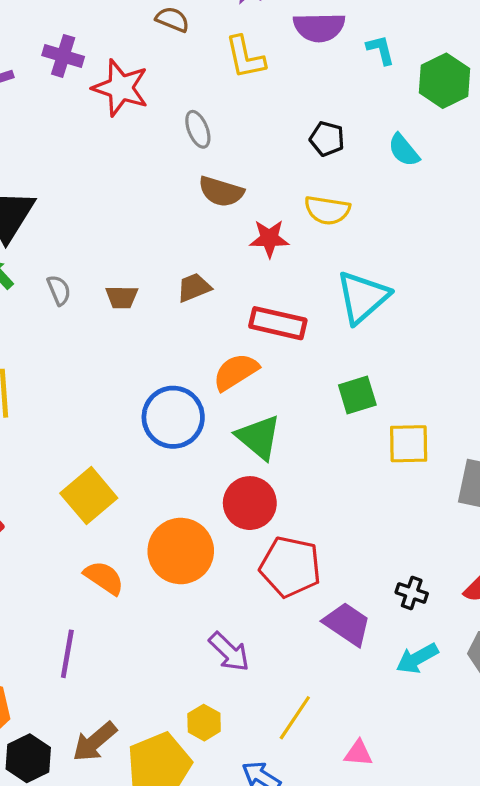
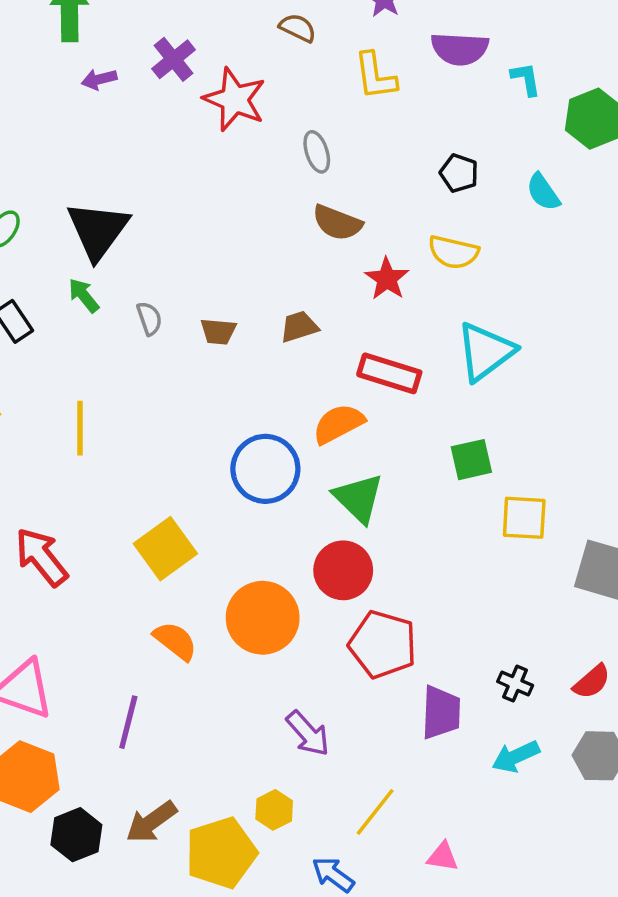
purple cross: (63, 56) -> (174, 59), turned 30
red star: (269, 238) -> (387, 279), turned 30
purple trapezoid: (347, 624) -> (441, 712), turned 54

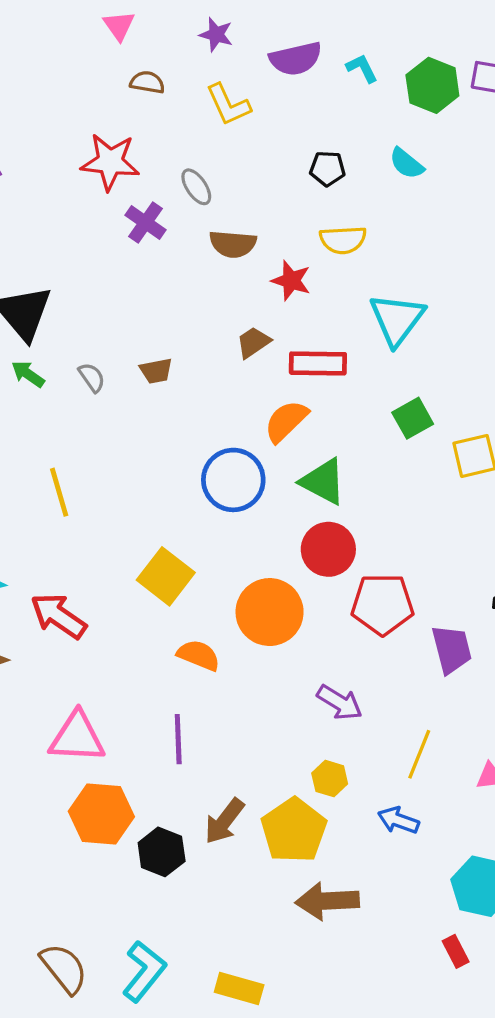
purple cross: (174, 59) -> (145, 222), moved
brown trapezoid: (299, 327) -> (253, 342), moved

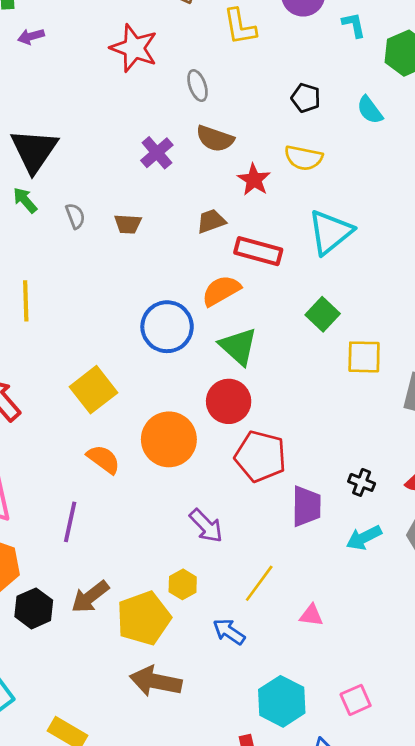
purple cross: (145, 222) -> (157, 153), moved
green square: (413, 418) -> (323, 314), turned -32

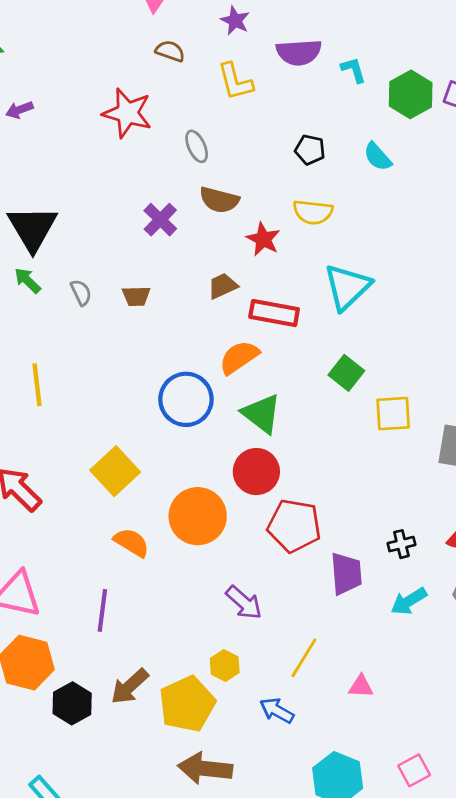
black cross: (362, 482) -> (401, 544), turned -30

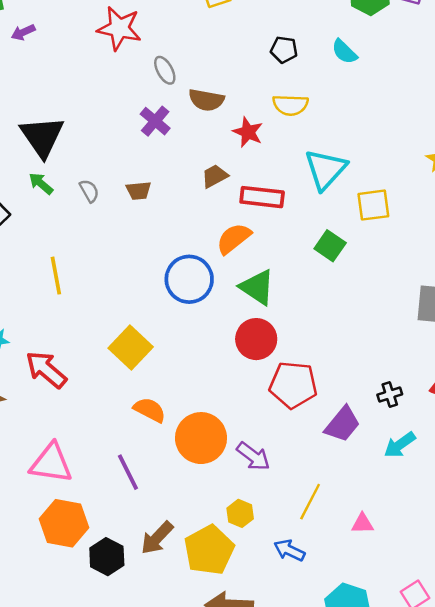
gray ellipse: (197, 146) -> (165, 70), moved
yellow square: (393, 414) -> (373, 205), moved
orange circle: (198, 516) -> (201, 438), moved
purple trapezoid: (346, 574) -> (342, 424), turned 48
purple line: (102, 610) -> (128, 472), turned -30

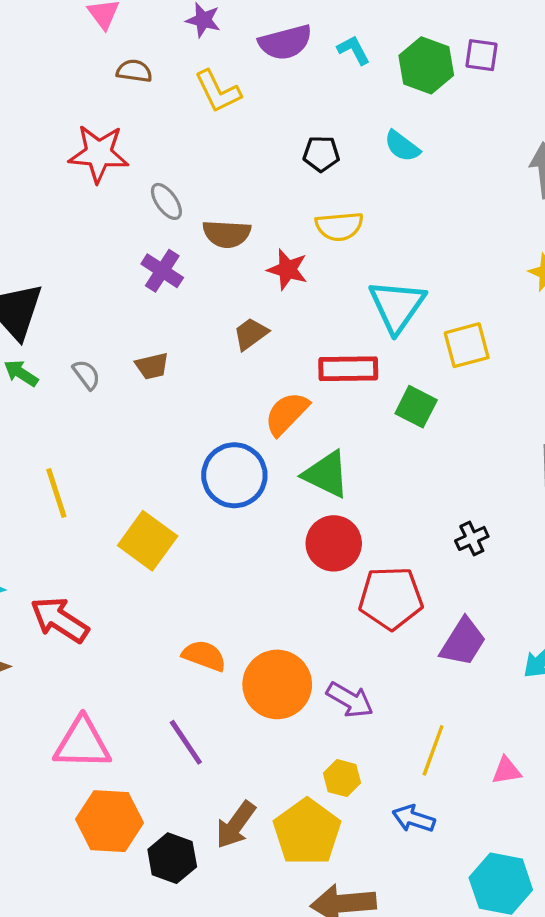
red rectangle: (262, 197) -> (348, 369), moved
yellow square: (131, 347) -> (148, 541), moved
black cross: (390, 395) -> (472, 538), moved

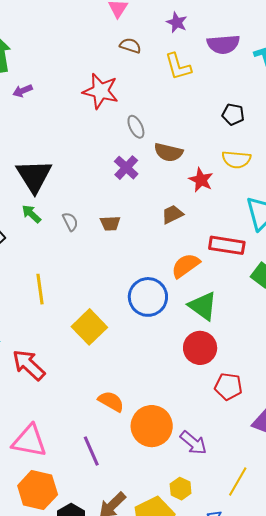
red pentagon: (391, 598) -> (228, 386), size x0.7

